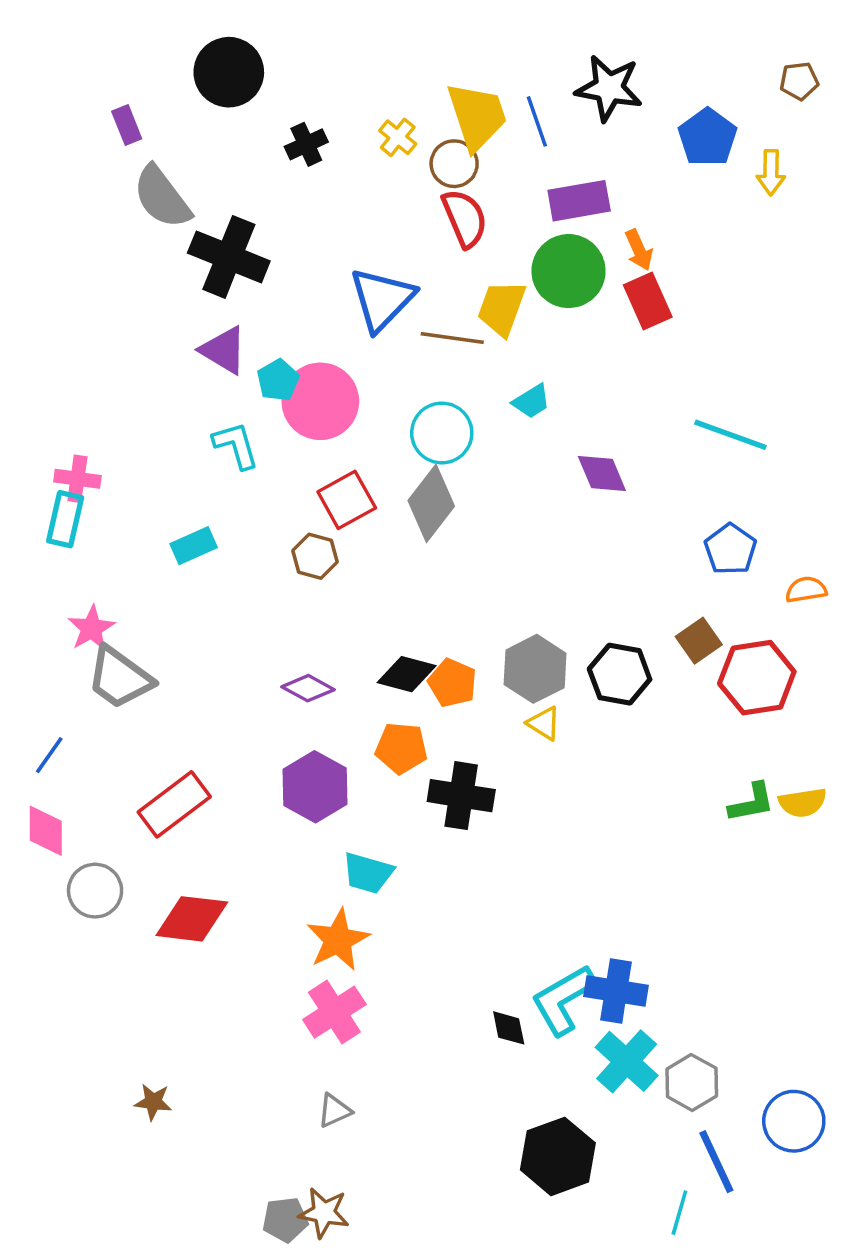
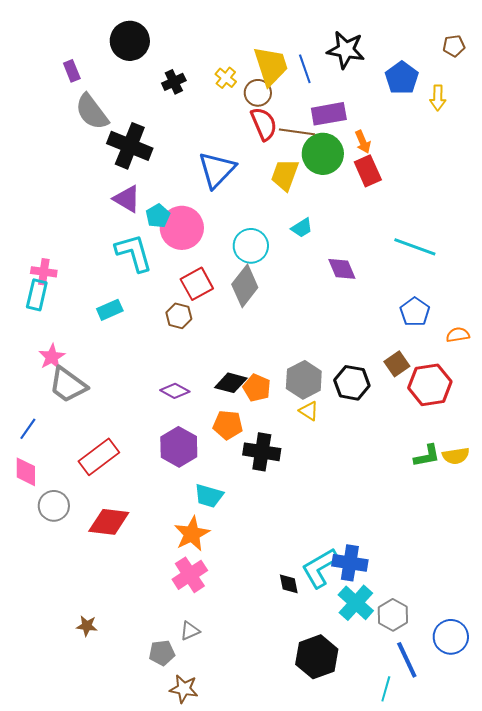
brown line: (452, 338) -> (297, 132), moved
cyan L-shape: (236, 445) -> (134, 253), size x1.4
gray pentagon: (285, 1220) -> (162, 653), moved

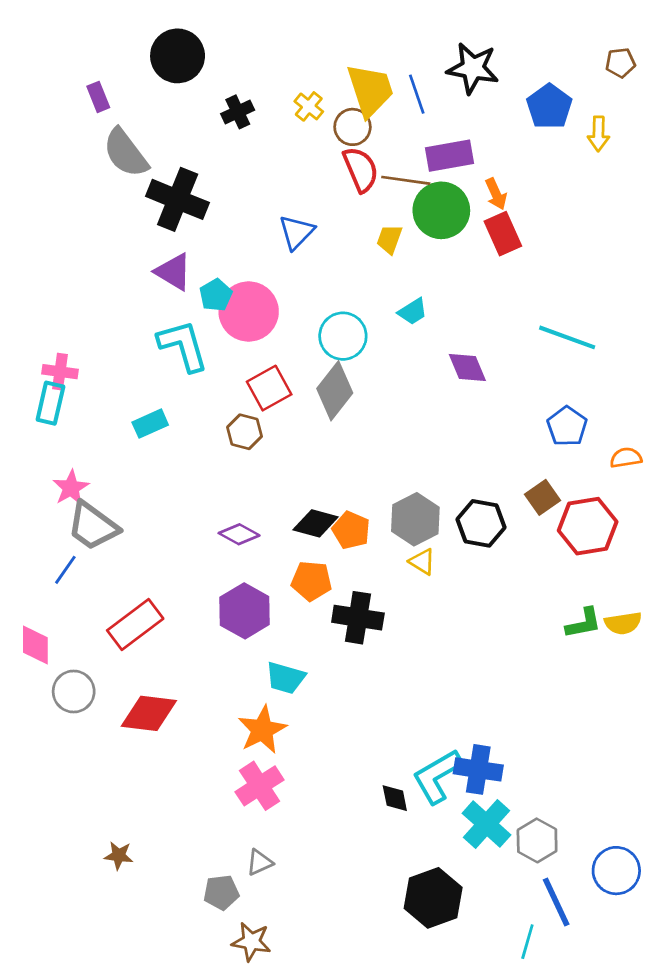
blue triangle: (217, 170) -> (296, 232), size x0.7
yellow trapezoid: (285, 175) -> (389, 239), size x0.7
blue line: (28, 429) -> (65, 570), moved

